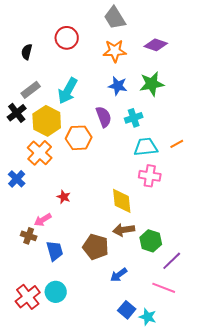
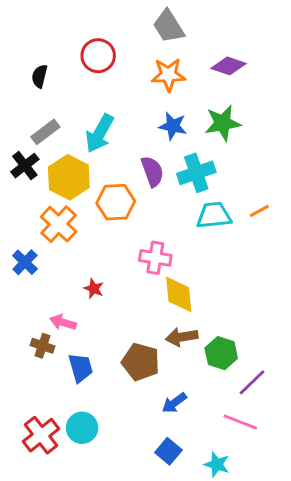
cyan cross: (134, 118) -> (196, 173), size x1.4
pink cross: (150, 176) -> (155, 258), moved
pink arrow: (43, 220) -> (63, 322), turned 48
blue square: (127, 310) -> (168, 451), moved

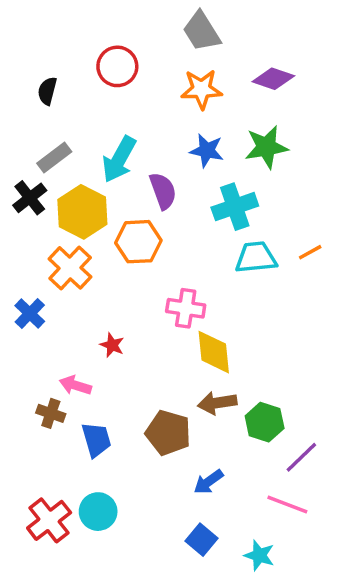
purple semicircle: (152, 171) -> (163, 191), moved

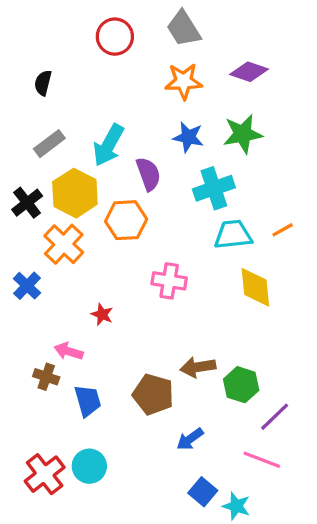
red circle: (117, 66) -> (115, 37), moved
black cross: (30, 198) -> (27, 203), moved
yellow diamond: (214, 352) -> (255, 287), moved
blue square: (201, 540) -> (203, 492), moved

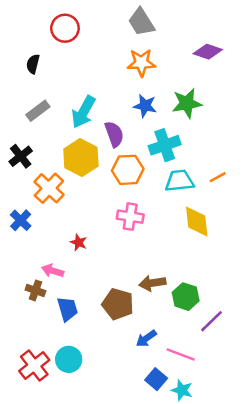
red circle: (115, 37) -> (65, 28), moved
purple diamond: (249, 72) -> (208, 52), moved
yellow hexagon: (75, 193) -> (81, 157), moved
orange hexagon: (126, 220) -> (128, 170), moved
pink line: (262, 460) -> (181, 354), moved

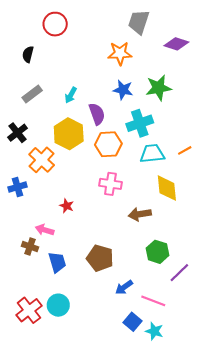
gray trapezoid: (141, 22) -> (139, 22), moved, turned 50
cyan arrow: (83, 112) -> (71, 95), size x0.6
blue cross: (21, 220) -> (17, 187), turned 30
brown arrow: (152, 283) -> (140, 214), moved

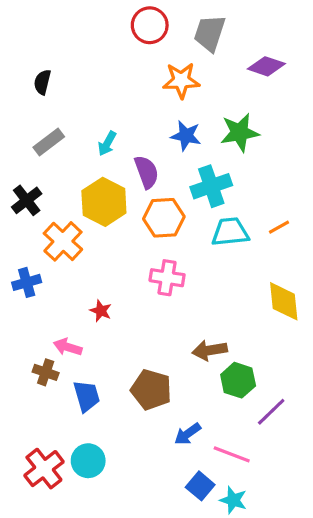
red circle: (55, 24) -> (150, 25), moved
yellow diamond: (167, 188) -> (284, 301), moved
brown arrow: (140, 214) -> (210, 350), moved

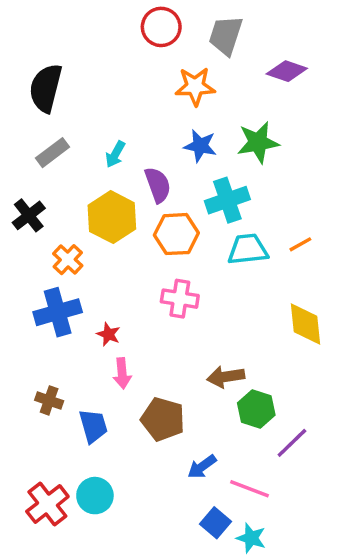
black semicircle: (42, 82) -> (46, 88), size x1.8
orange cross: (63, 241) -> (68, 260), size x0.7
blue cross: (27, 282) -> (58, 312), moved, size x1.5
pink arrow: (68, 347) -> (122, 373), moved, turned -112

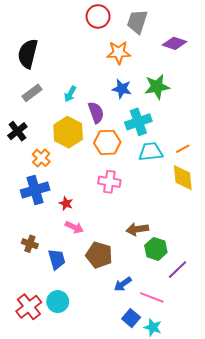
yellow diamond: (305, 324) -> (183, 178), moved
pink arrow: (122, 373) -> (74, 227), turned -60

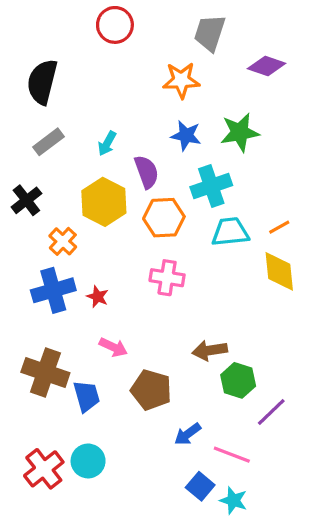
red circle: (98, 16) -> (115, 25), moved
red star: (66, 203) -> (98, 297), moved
brown cross: (30, 244) -> (45, 373), size x1.8

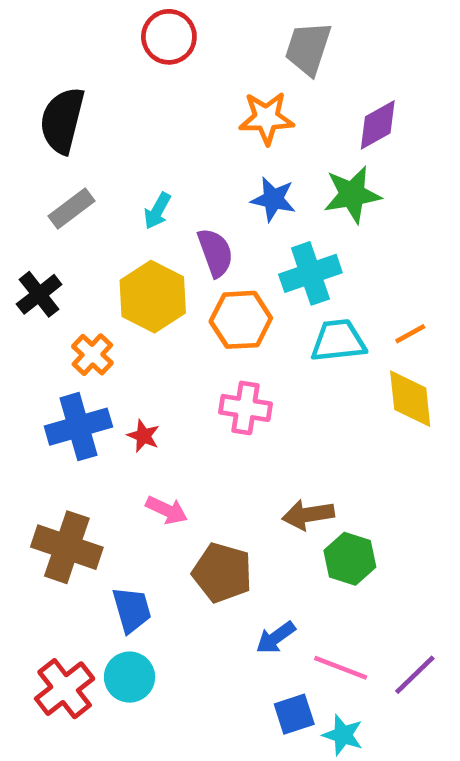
purple diamond: (267, 66) -> (378, 125), moved, turned -48
blue trapezoid: (86, 396) -> (132, 610), moved
purple line: (271, 412) -> (415, 675), moved
blue square: (200, 486) -> (294, 714), turned 32

